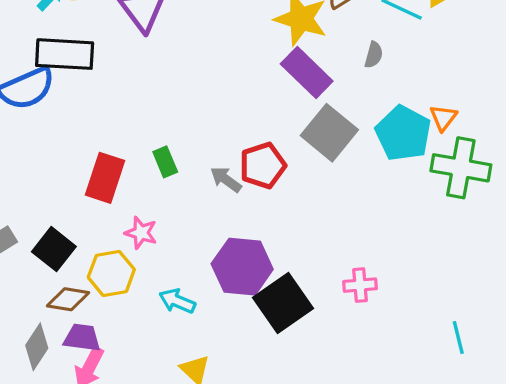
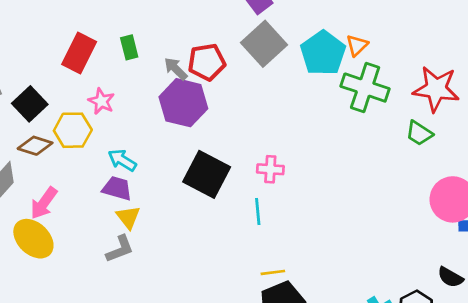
purple hexagon: (242, 267) -> (183, 103), moved
black square: (283, 303) -> (207, 174), turned -36
cyan line: (458, 337) -> (258, 211), moved
purple trapezoid: (82, 338) -> (117, 188), moved

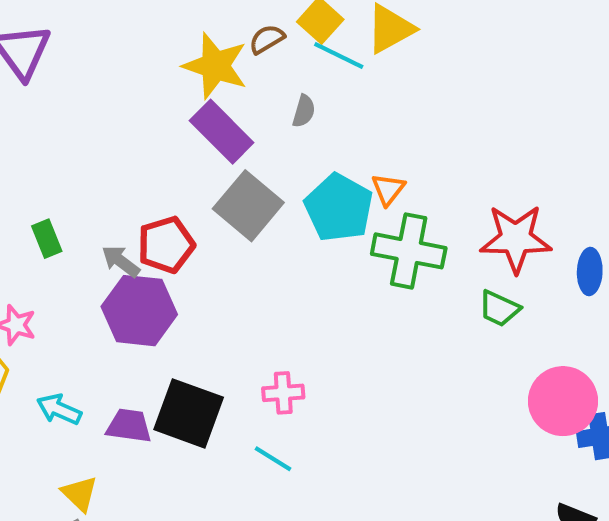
purple trapezoid: (117, 188) -> (129, 426), moved
cyan line: (258, 211) -> (273, 459), turned -45

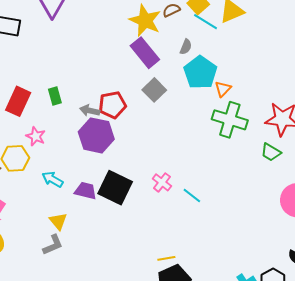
gray square: (248, 206) -> (154, 90), size x0.7
cyan pentagon: (339, 208) -> (200, 72), moved
gray arrow: (121, 261) -> (90, 111), turned -30
pink cross: (283, 393) -> (162, 182), turned 36
cyan line: (273, 459) -> (192, 196), moved

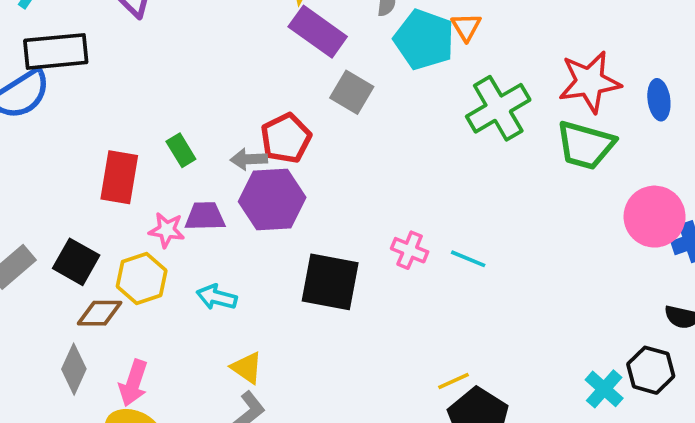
orange triangle: (223, 89) -> (466, 27), moved
green cross: (230, 120) -> (498, 108), turned -32
green trapezoid: (271, 152) -> (585, 145), size x1.6
purple trapezoid: (86, 191) -> (205, 216), moved

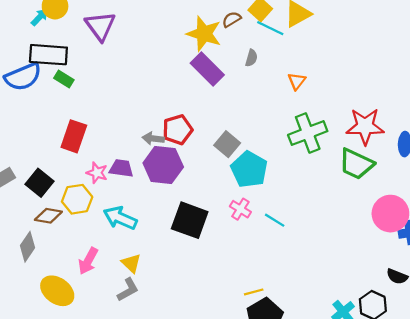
cyan pentagon: (424, 40) -> (249, 169), moved
gray square: (352, 92) -> (227, 144), moved
green rectangle: (181, 150) -> (64, 79), moved, turned -36
cyan arrow: (217, 297) -> (120, 218), size x1.4
pink arrow: (133, 383) -> (88, 261), moved

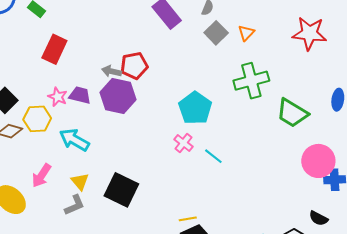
red star: (365, 126) -> (309, 33), moved
red rectangle: (74, 136) -> (54, 49), moved
gray square: (227, 144) -> (216, 33), moved
black square: (190, 220) -> (121, 190), moved

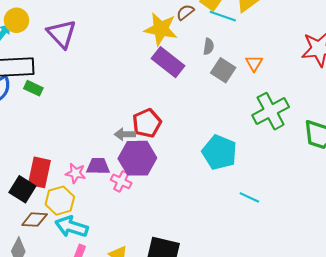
red rectangle: (54, 49) -> (39, 172), moved
cyan arrow: (74, 140) -> (72, 227), moved
pink cross: (184, 143) -> (121, 181), moved

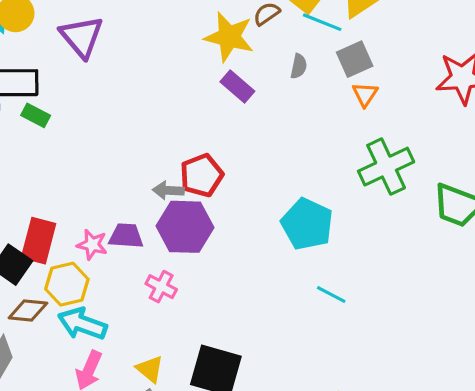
purple rectangle: (168, 62) -> (237, 86), size x0.7
gray square: (223, 70) -> (355, 59), moved, turned 30
pink cross: (121, 181) -> (161, 287), moved
cyan line: (249, 197) -> (331, 294), moved

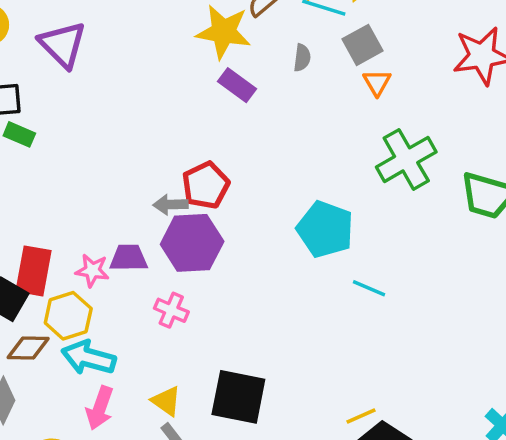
cyan line: (331, 294) -> (369, 288), moved

